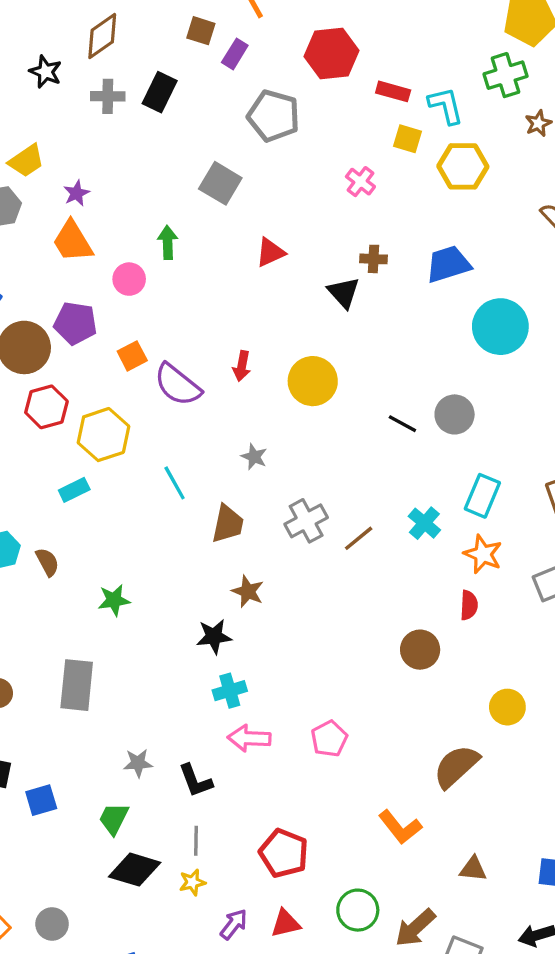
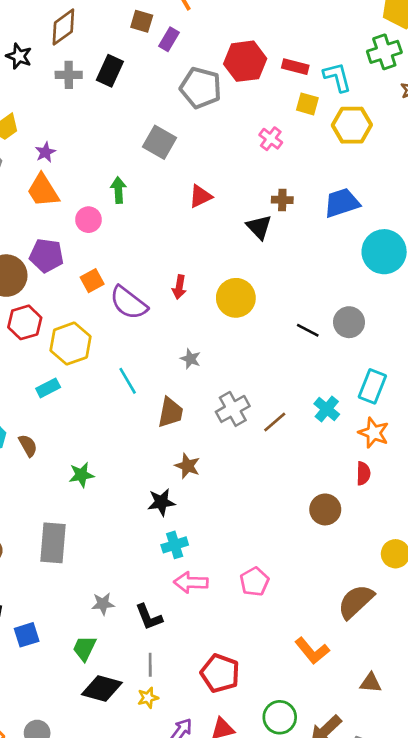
red hexagon: (331, 54) -> (245, 61), moved

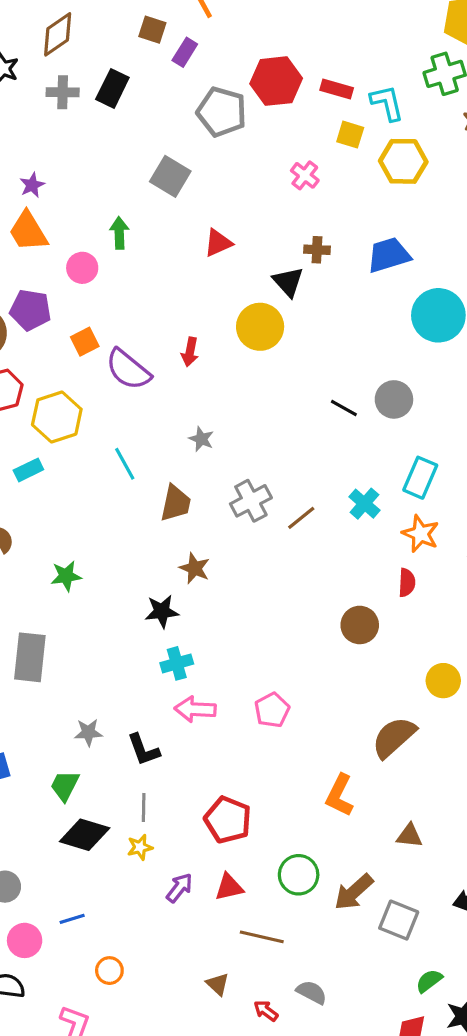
yellow circle: (236, 298) -> (260, 327), moved
orange L-shape: (312, 651) -> (340, 795), turned 64

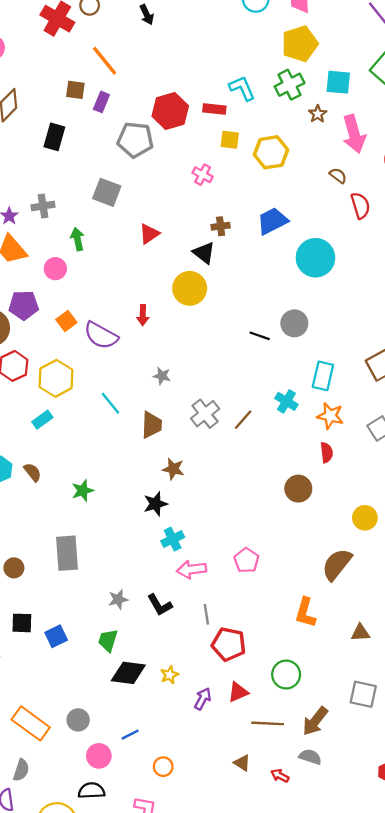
gray cross: (63, 92) -> (43, 206), moved
cyan L-shape: (387, 103) -> (242, 88), moved
gray line: (144, 807) -> (206, 614), moved
brown arrow: (354, 892) -> (315, 721), moved

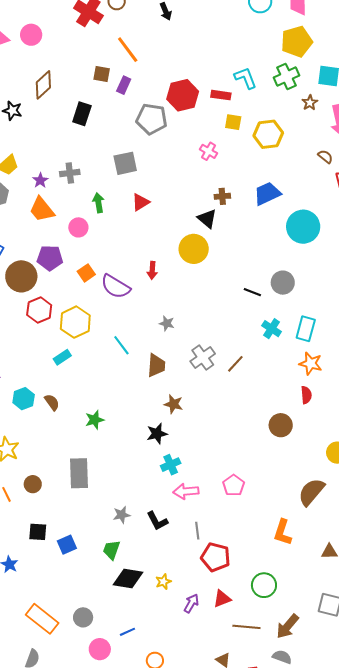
gray square: (107, 192) -> (125, 163), turned -35
red triangle: (149, 234) -> (141, 202), moved
cyan cross: (286, 401) -> (272, 329), moved

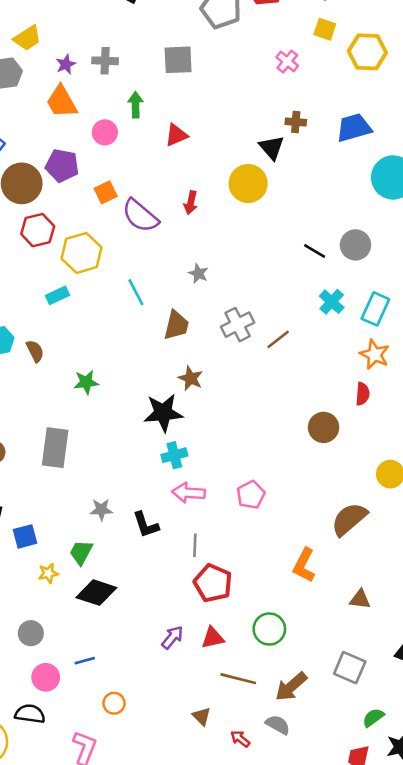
red triangle: (141, 202) -> (176, 135), moved
black star: (157, 434) -> (163, 413), size x1.4
yellow star: (163, 582) -> (48, 573), moved

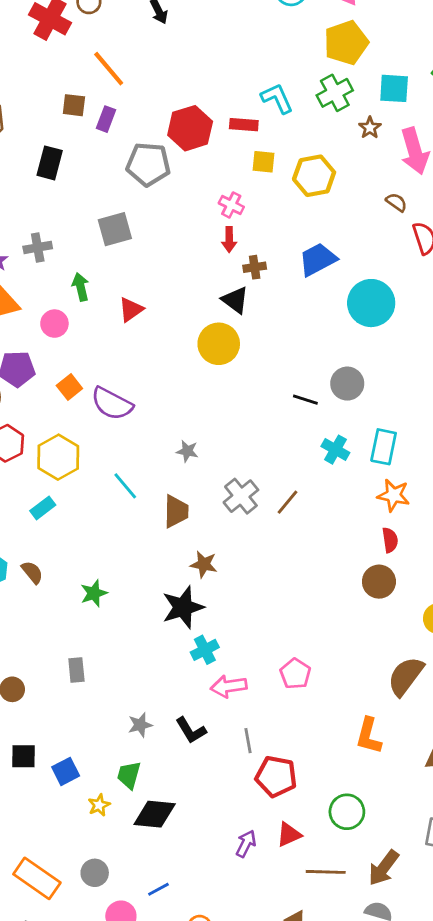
red arrow: (191, 203) -> (229, 240), moved
brown circle: (324, 427) -> (379, 582), moved
gray rectangle: (55, 448) -> (76, 670), size x0.6

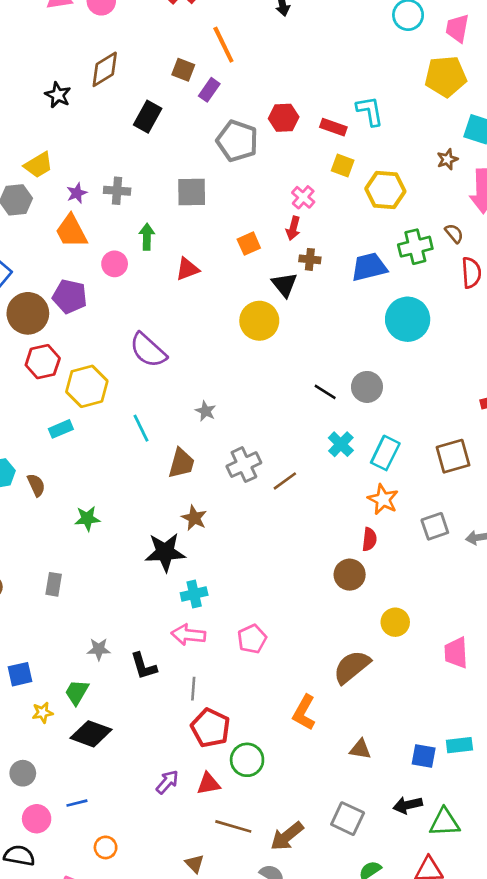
green cross: (335, 93) -> (415, 247), moved
red hexagon: (190, 128) -> (284, 118), size x0.7
orange square: (69, 387) -> (249, 244), moved
cyan cross: (205, 650) -> (194, 594), moved
green circle: (347, 812) -> (247, 760), moved

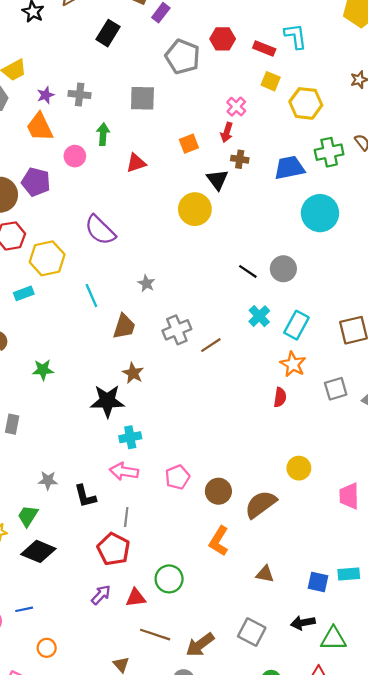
brown circle: (350, 575) -> (218, 491), moved
red pentagon: (210, 728) -> (114, 549), moved

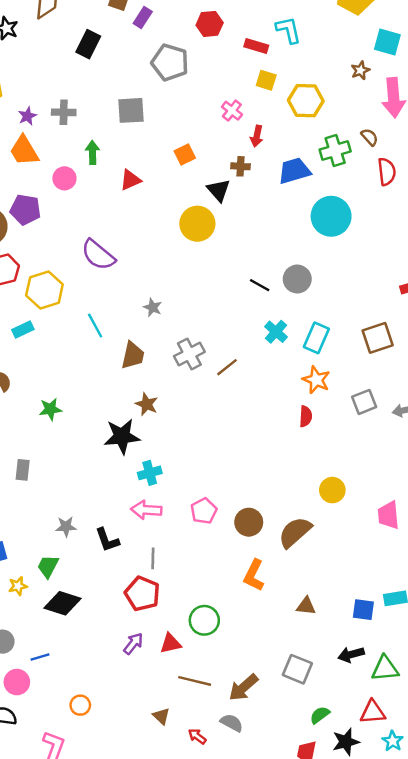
red hexagon: (223, 39) -> (210, 24), moved
red arrow: (227, 132) -> (257, 136), moved
blue line: (24, 609) -> (40, 657), moved

